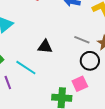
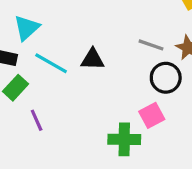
cyan line: (26, 68) -> (51, 63), moved

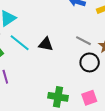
pink square: (152, 115) -> (89, 98), moved

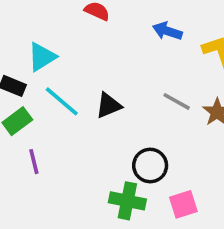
black triangle: (46, 44) -> (109, 105), turned -35
black circle: (90, 62) -> (150, 165), moved

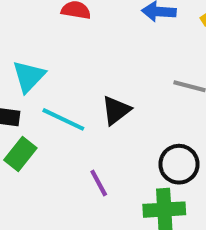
purple line: (34, 162) -> (99, 183), moved

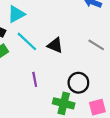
black triangle: (116, 110) -> (55, 45), turned 42

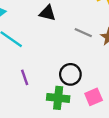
black triangle: (55, 45) -> (47, 13), moved

